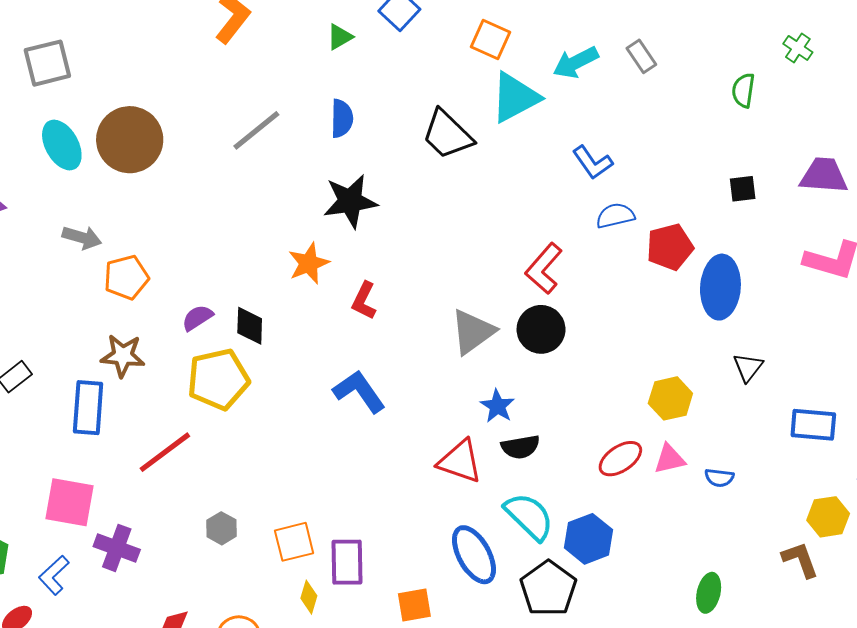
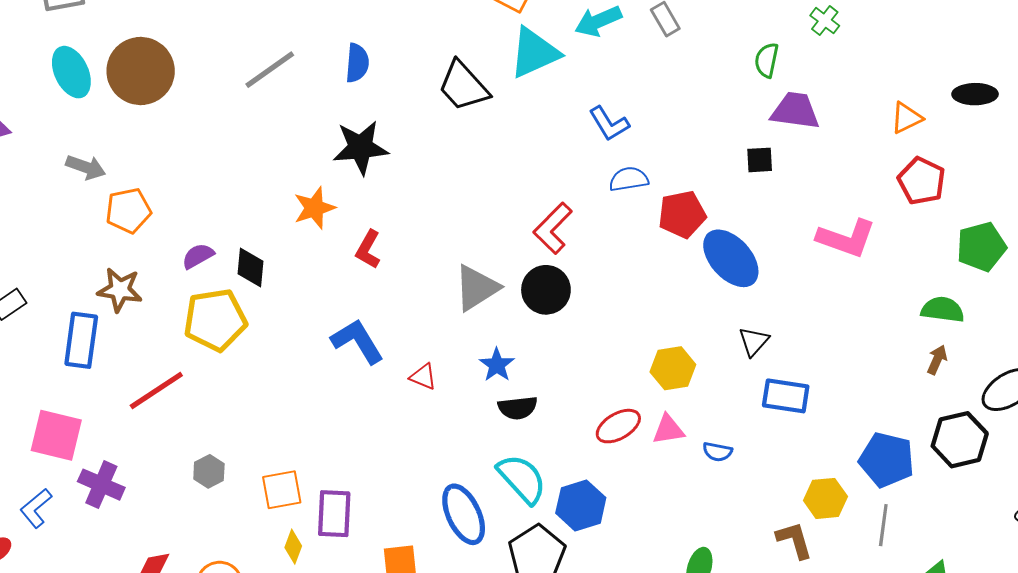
purple trapezoid: (824, 175) -> (795, 111), moved
blue ellipse: (720, 287) -> (731, 258), turned -50
blue rectangle: (813, 425) -> (786, 396), moved
red triangle: (460, 461) -> (423, 377), moved, size x0.6

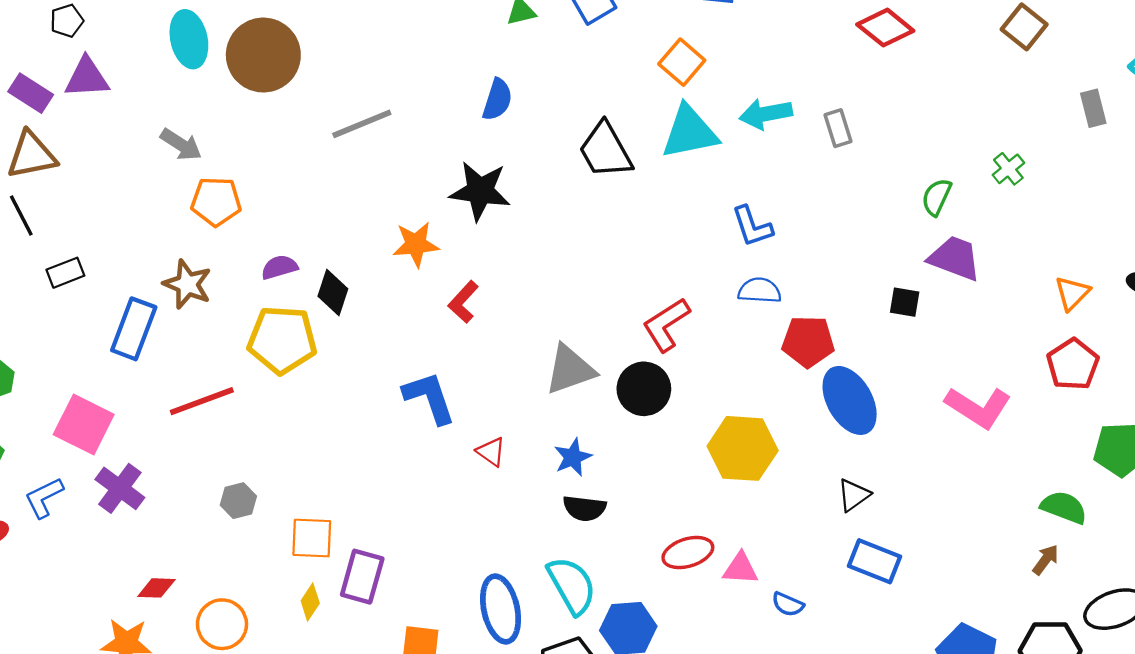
gray line: (270, 70) -> (362, 124), moved
orange triangle: (906, 118) -> (1072, 293), turned -32
yellow hexagon: (673, 368) -> (743, 448), moved, size x1.4

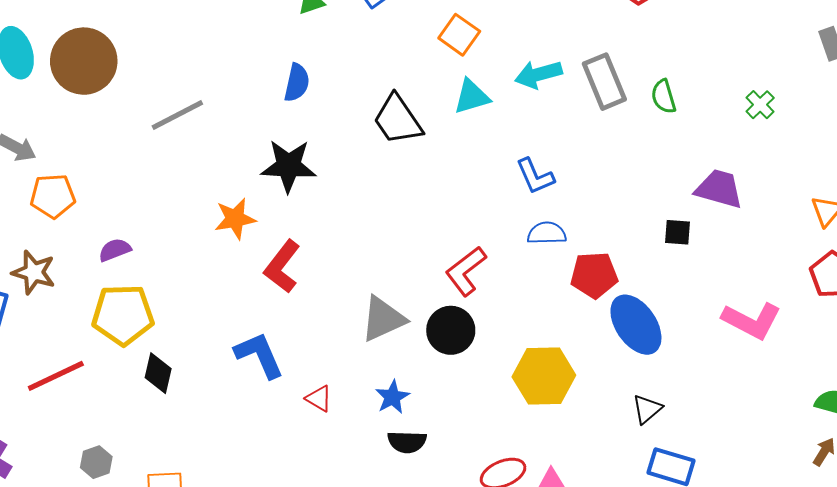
gray rectangle: (838, 128) -> (604, 82), size x1.6
cyan triangle: (690, 132) -> (472, 97), size x0.7
green semicircle: (937, 197) -> (664, 97), moved, turned -36
black diamond: (333, 293) -> (158, 373), moved
red L-shape: (463, 302) -> (282, 267), size x1.4

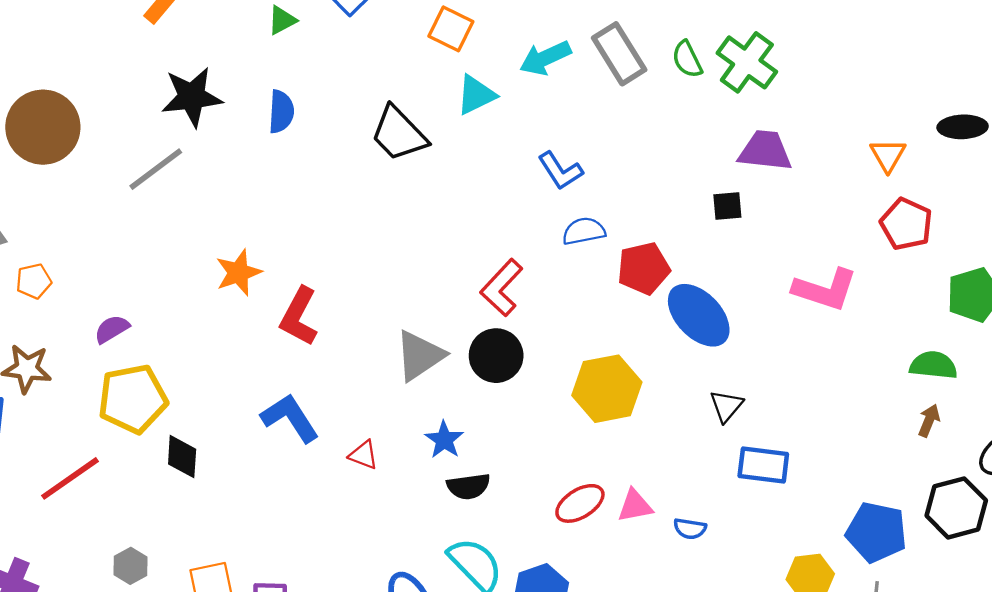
green cross: (760, 105) -> (747, 62), moved, size x1.8
black star: (289, 166) -> (192, 97), moved
orange pentagon: (53, 196) -> (34, 281), size x0.7

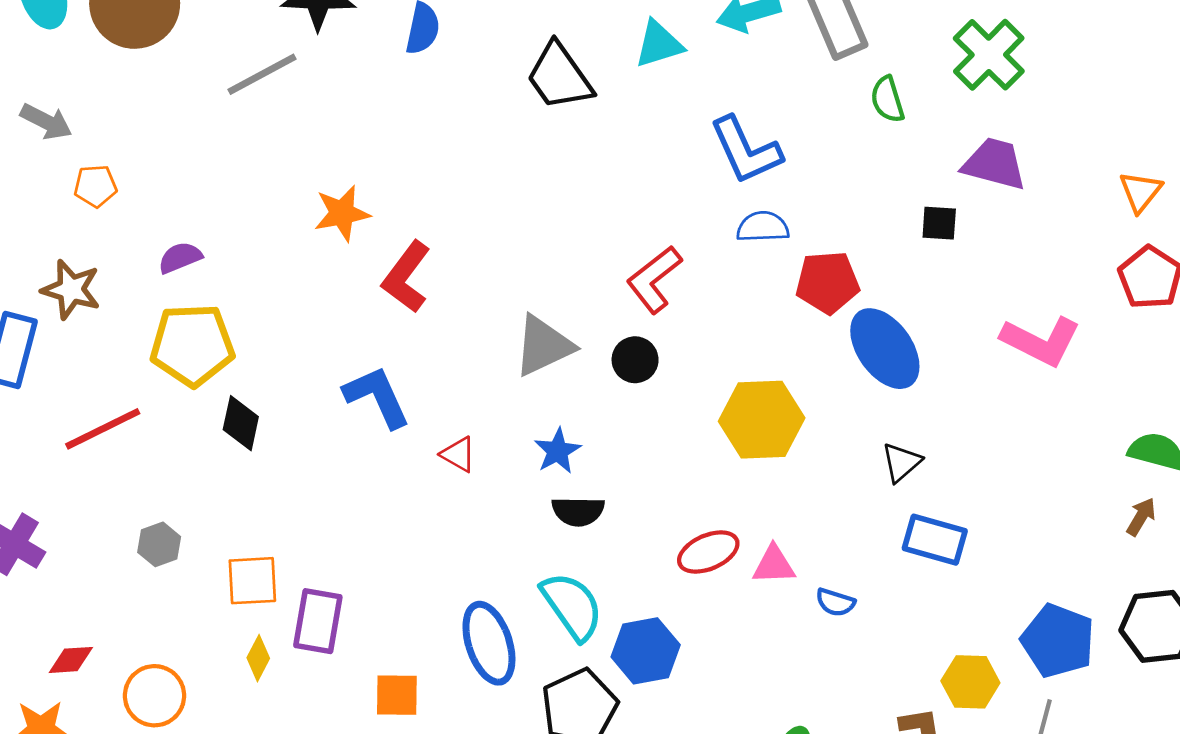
green semicircle: (687, 59) -> (887, 99), moved
blue L-shape: (560, 171) -> (746, 150), size x1.4
black circle: (496, 356) -> (635, 360), size x0.7

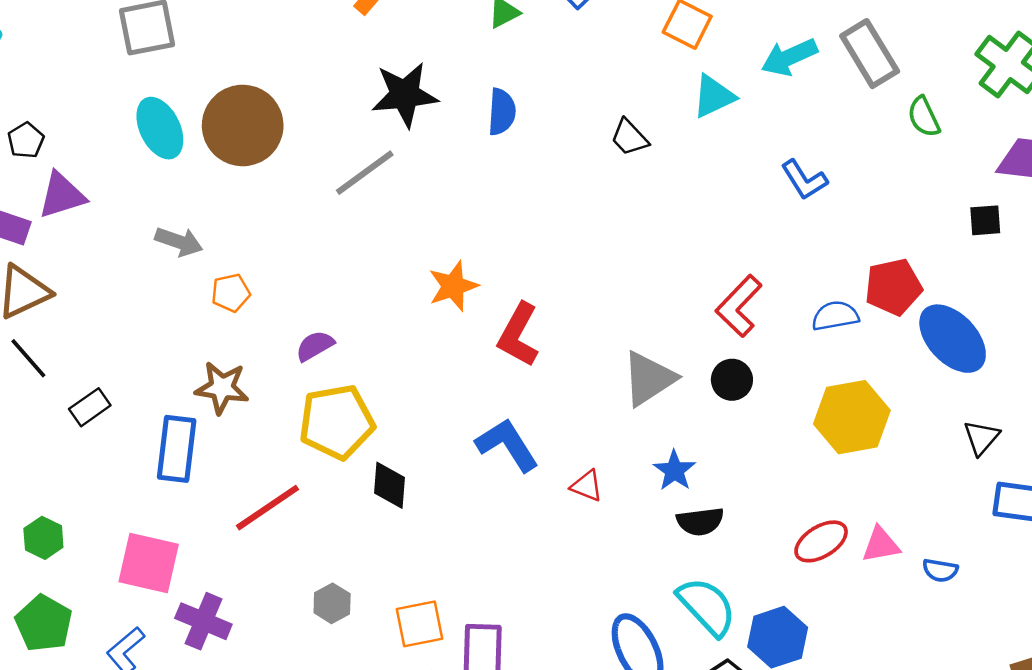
black trapezoid: (559, 76) -> (629, 137), size x0.6
blue L-shape: (746, 150) -> (804, 180), size x0.7
blue semicircle: (763, 227) -> (835, 316), moved

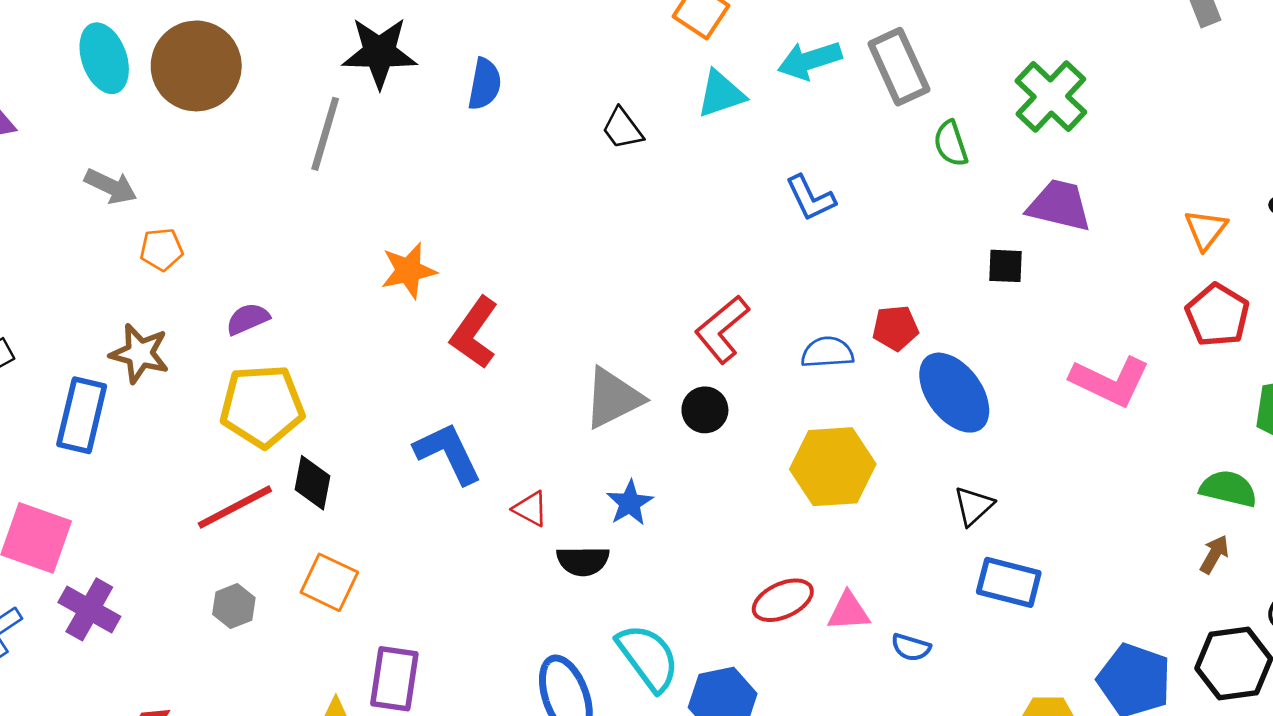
gray line: (365, 173) -> (325, 134), turned -44
red pentagon: (893, 287) -> (895, 328), size x0.7
red line: (268, 508) -> (235, 507), moved
black semicircle: (700, 521) -> (583, 561), moved
orange square: (419, 624) -> (329, 582), moved, turned 30

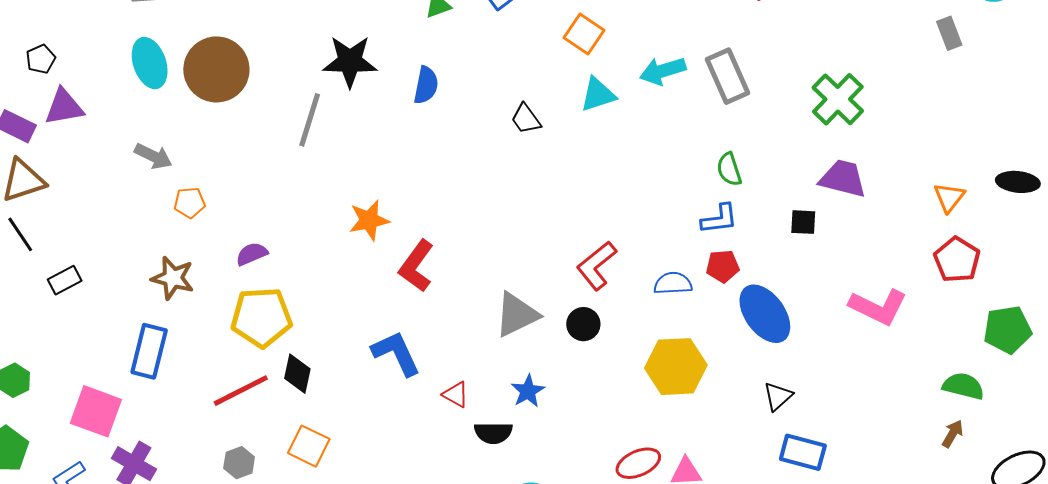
green semicircle: (951, 144) -> (729, 169), moved
blue L-shape: (810, 198) -> (719, 219), moved, turned -72
blue rectangle: (82, 415) -> (149, 351), moved

